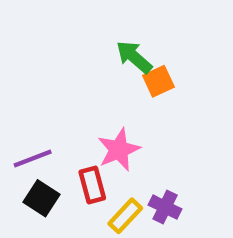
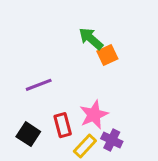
pink star: (119, 150) -> (94, 115), moved
purple line: (33, 158) -> (39, 85), moved

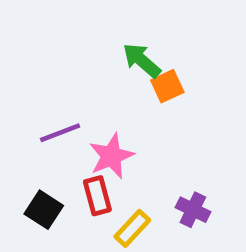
pink star: (94, 115) -> (111, 156), moved
purple cross: (112, 140) -> (193, 210), moved

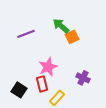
purple line: (60, 133) -> (26, 34), moved
purple cross: (193, 210) -> (83, 78), moved

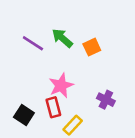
green arrow: (61, 26) -> (62, 38), moved
purple line: (26, 34) -> (33, 43), turned 54

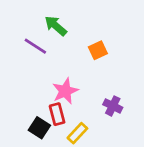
green arrow: (62, 38) -> (56, 26), moved
black square: (24, 115) -> (39, 128), moved

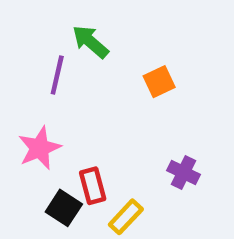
purple line: (35, 46) -> (57, 75), turned 70
pink star: (65, 91) -> (39, 148), moved

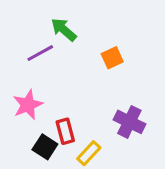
purple line: (57, 75) -> (40, 53), turned 48
purple cross: (183, 172) -> (129, 122), size x1.4

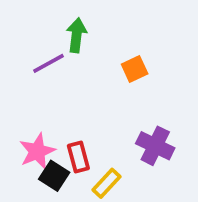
green arrow: (64, 30) -> (77, 35), turned 56
pink star: (28, 105) -> (37, 151), moved

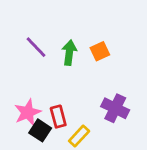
green arrow: (77, 35) -> (69, 53), moved
purple line: (48, 63) -> (36, 47), turned 75

